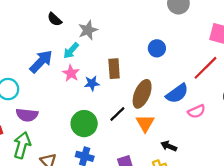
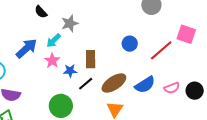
red line: (206, 68) -> (161, 50), moved
brown ellipse: (142, 94) -> (114, 83), turned 30
pink semicircle: (196, 111) -> (172, 88), moved
black line: (117, 114) -> (86, 84), moved

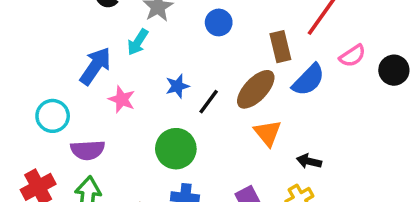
blue circle: (130, 44) -> (219, 22), moved
brown rectangle: (91, 59) -> (280, 47), moved
pink star: (52, 61) -> (122, 99), moved
pink semicircle: (172, 88) -> (352, 56), moved

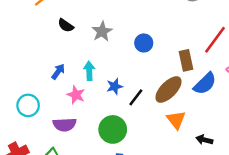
cyan arrow: (138, 42) -> (89, 71), moved, turned 144
blue arrow: (95, 66) -> (58, 72), size x0.6
purple semicircle: (88, 150) -> (65, 125), moved

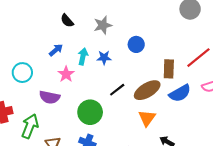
black semicircle: (66, 25) -> (67, 21), moved
blue star: (115, 86) -> (104, 58), moved

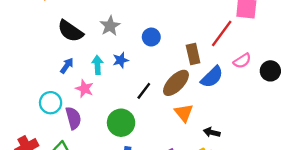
black semicircle: (67, 21) -> (70, 31), size x1.6
cyan circle: (22, 73) -> (51, 103), moved
purple semicircle: (50, 97) -> (73, 118), turned -102

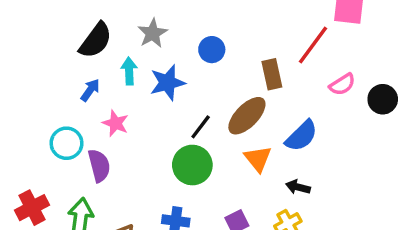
black semicircle: (70, 31) -> (96, 40), turned -88
blue star: (121, 60) -> (167, 83), size x1.5
cyan arrow: (97, 65) -> (129, 71), moved
blue semicircle: (212, 77) -> (301, 136), moved
green circle: (121, 123) -> (192, 165), moved

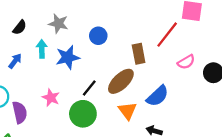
gray star: (153, 33) -> (58, 24), turned -30
black semicircle: (96, 40) -> (20, 27), size x0.6
pink star: (115, 123) -> (51, 98), moved

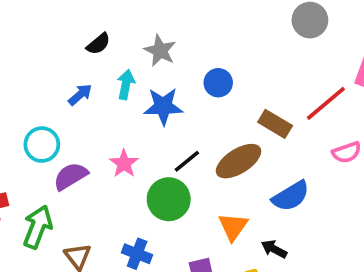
brown rectangle: (139, 54) -> (275, 124), turned -60
orange triangle: (128, 111) -> (233, 227), moved
purple semicircle: (20, 112) -> (71, 176), turned -120

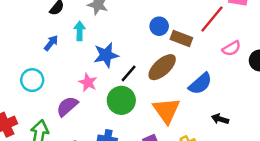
blue circle: (218, 83) -> (159, 26), moved
blue star: (163, 106) -> (106, 55), moved
purple semicircle: (71, 176) -> (67, 106), moved
orange triangle: (233, 227) -> (166, 110), size x1.4
black arrow: (274, 249) -> (220, 119), moved

